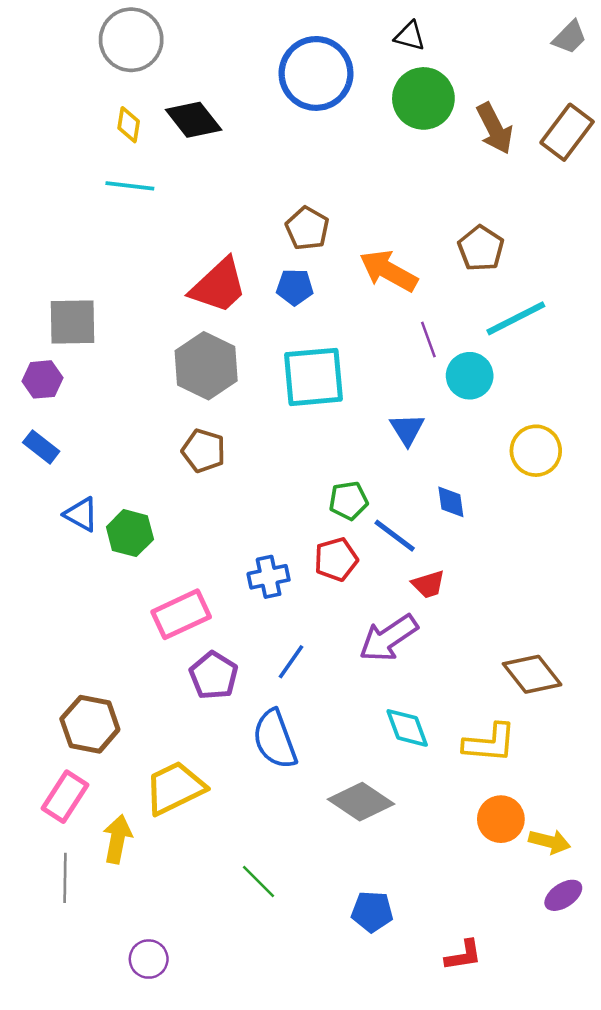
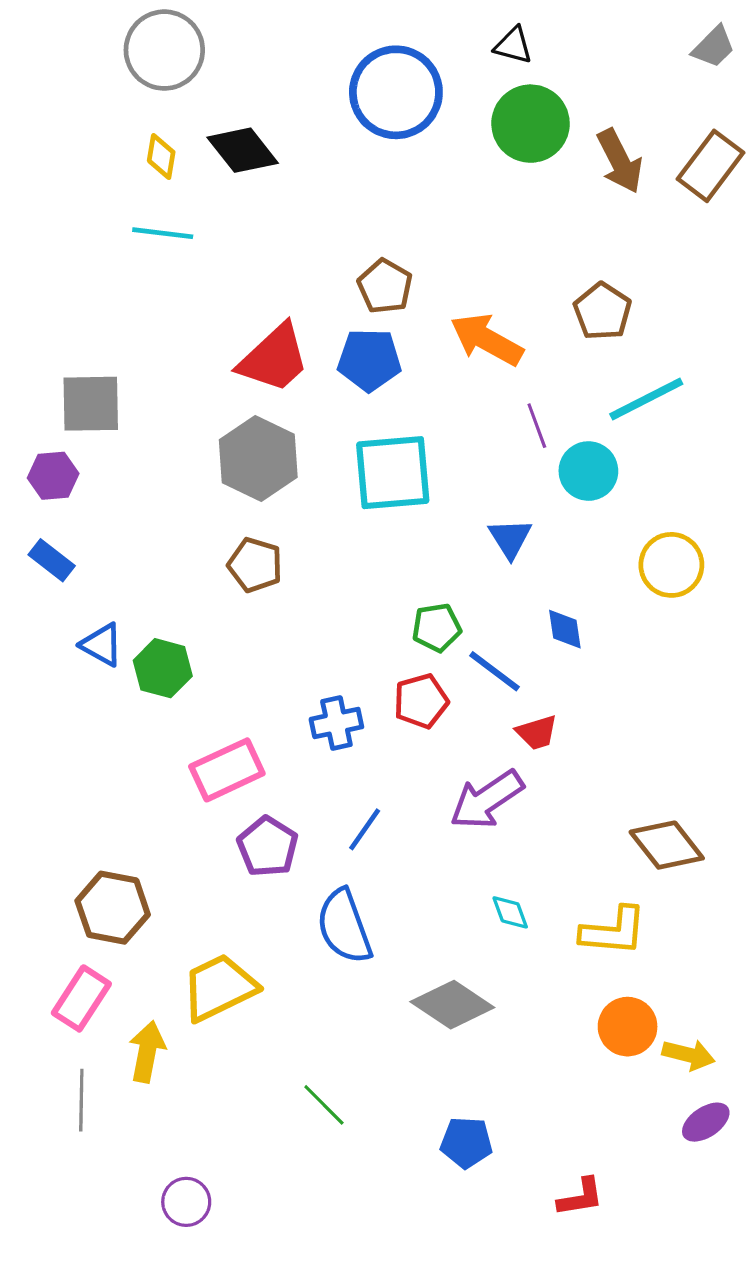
blue pentagon: (295, 287) -> (369, 360), size x1.4
cyan diamond: (407, 728) -> (510, 912), size x0.7

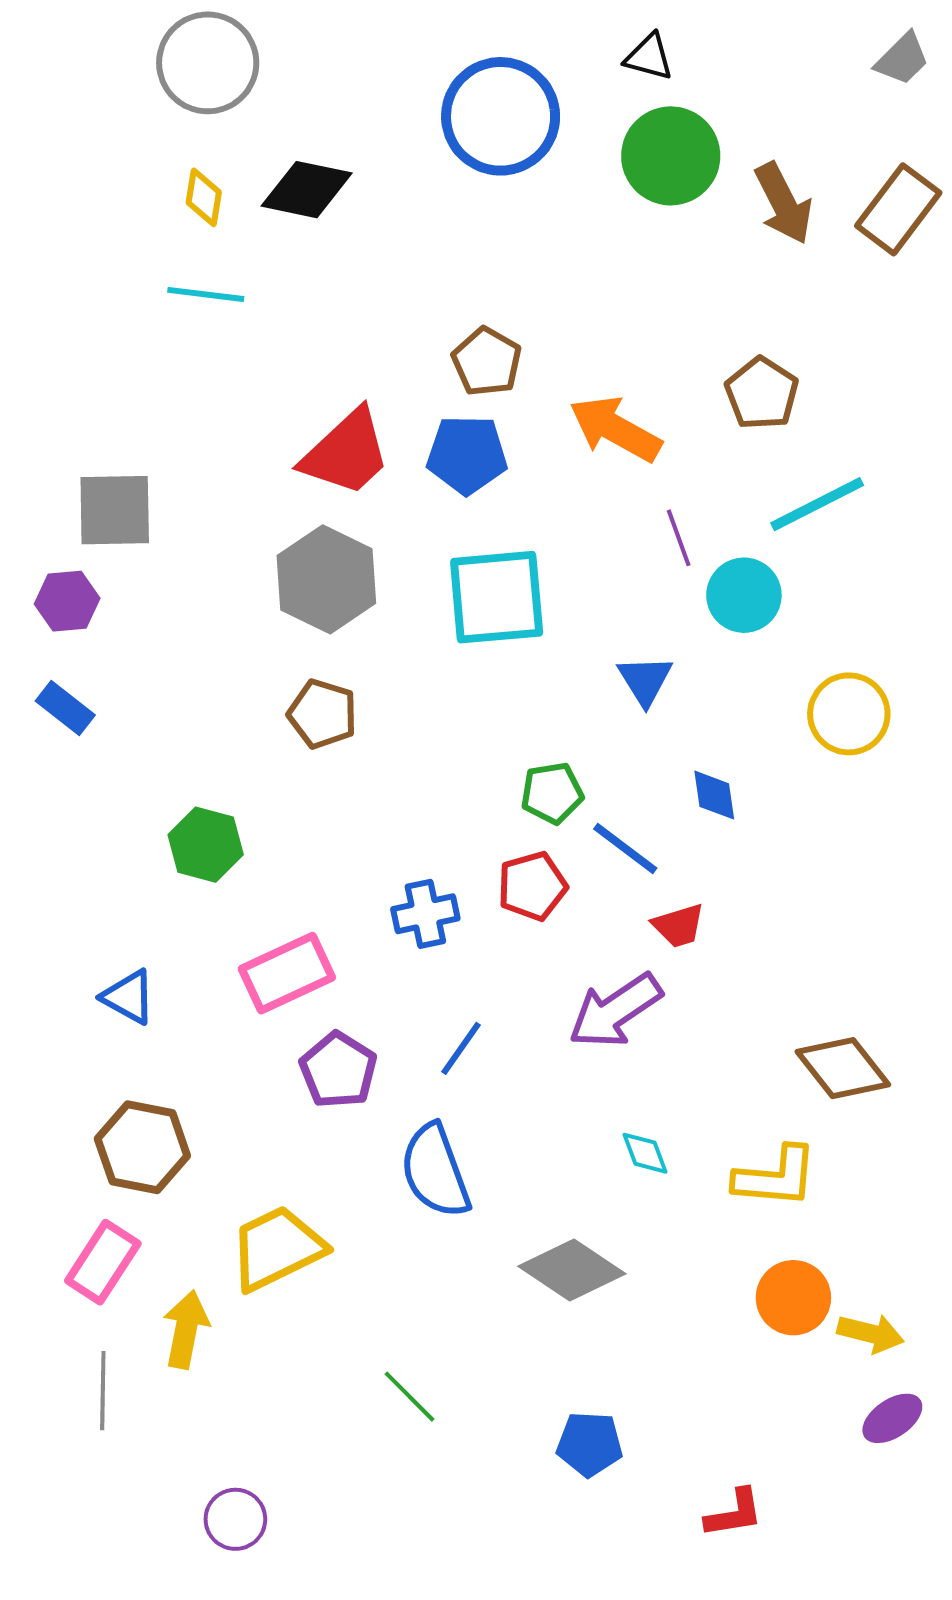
black diamond: (243, 150) -> (307, 190), turned -40
blue triangle: (102, 645) -> (129, 997), moved

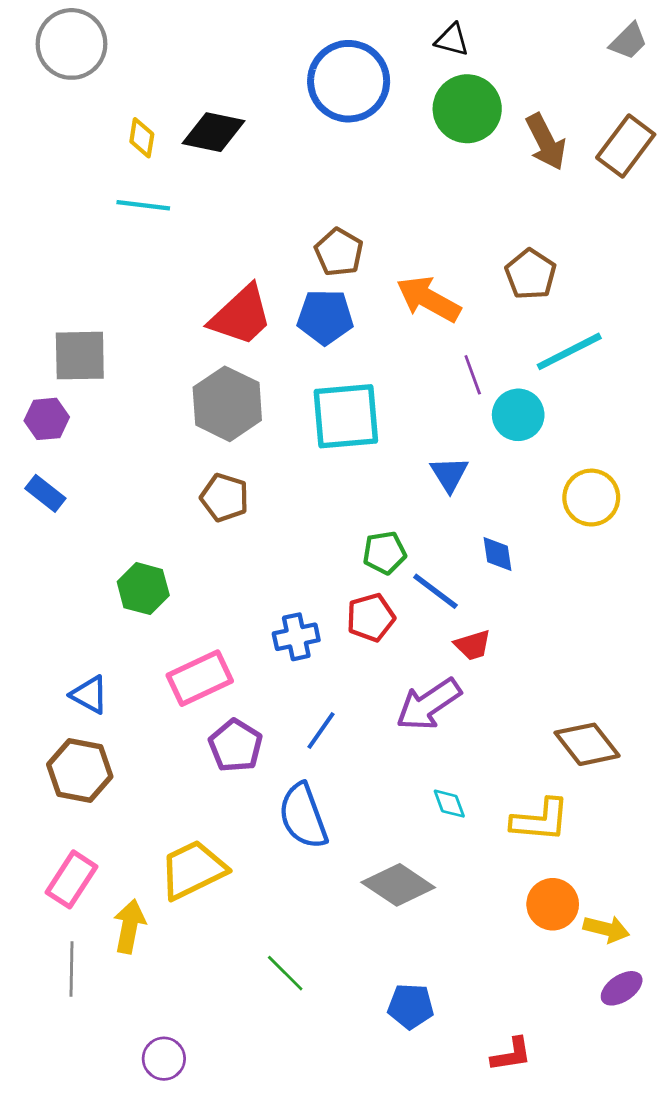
gray circle: (208, 63) -> (72, 44), moved
brown hexagon: (142, 1147) -> (80, 770), moved

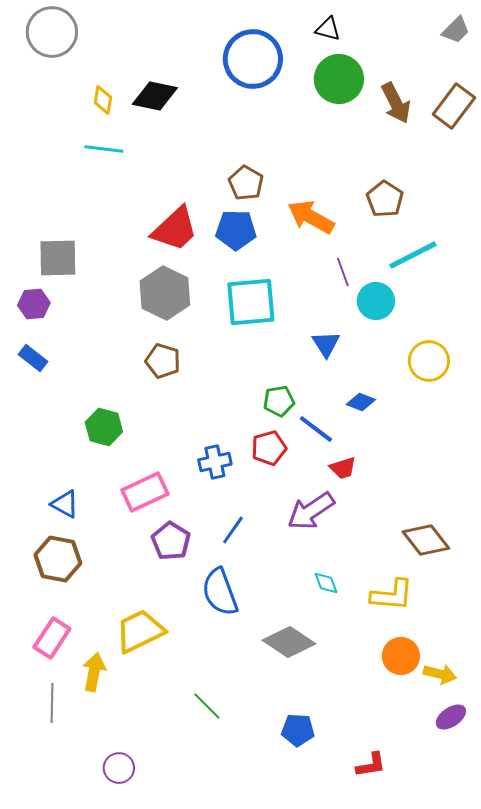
blue diamond: (497, 554) -> (361, 402), turned -60

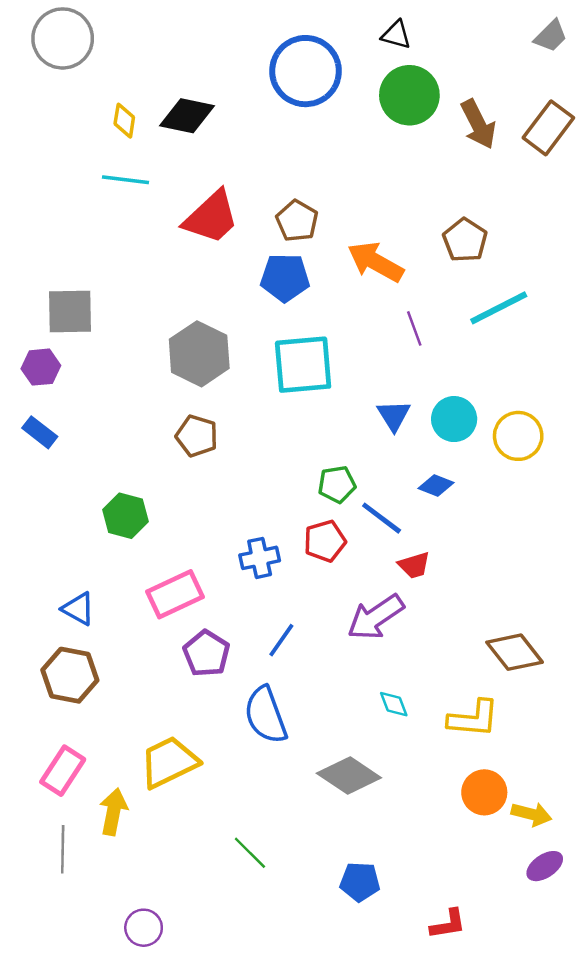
red trapezoid: (175, 229) -> (211, 217), moved
cyan circle: (376, 301) -> (454, 419), moved

